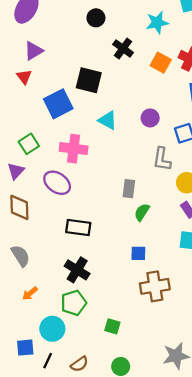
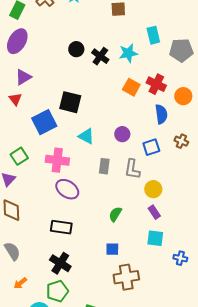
black cross: (123, 48) -> (100, 56), moved
purple ellipse: (57, 183) -> (67, 189), moved
gray rectangle: (129, 189) -> (104, 166), moved

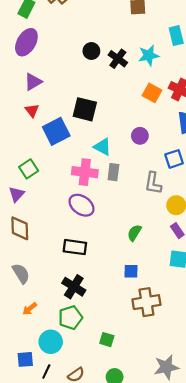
red triangle: (15, 99) -> (32, 110), moved
purple circle: (122, 134) -> (140, 136), moved
pink cross: (57, 160) -> (85, 172), moved
gray rectangle: (104, 166) -> (113, 172), moved

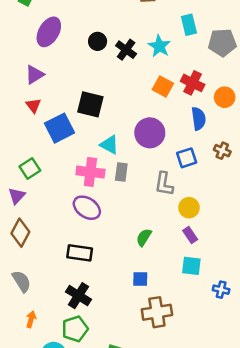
purple ellipse: (26, 42) -> (49, 32), moved
cyan star: (149, 55) -> (159, 46), turned -30
purple circle: (140, 136) -> (150, 133), size x1.6
brown diamond: (20, 228) -> (20, 233), turned 30
orange arrow: (30, 309) -> (31, 319), turned 144

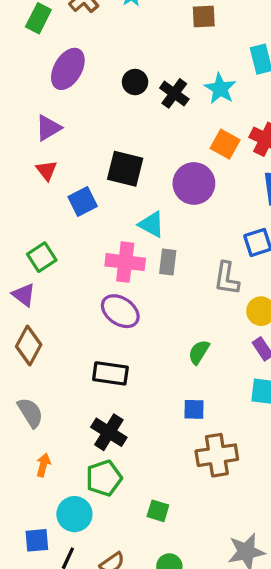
blue square: (60, 128) -> (83, 201), size x0.7
purple circle: (150, 133) -> (194, 183), moved
purple triangle: (17, 196) -> (24, 295), turned -36

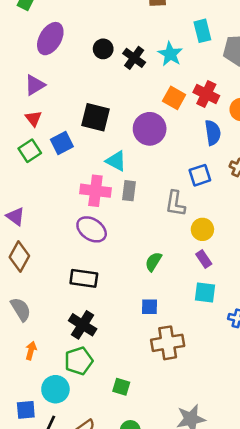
green square: (42, 257) -> (30, 151), moved

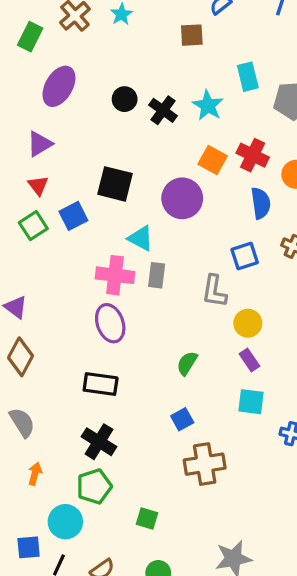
purple ellipse: (92, 229) -> (110, 323), turned 36
blue square: (150, 307) -> (182, 419), turned -30

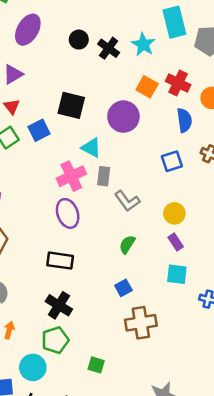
cyan rectangle: (248, 77) -> (174, 22), size x1.4
pink cross: (115, 275) -> (71, 176), turned -32
gray L-shape: (214, 291) -> (127, 201), moved, turned -45

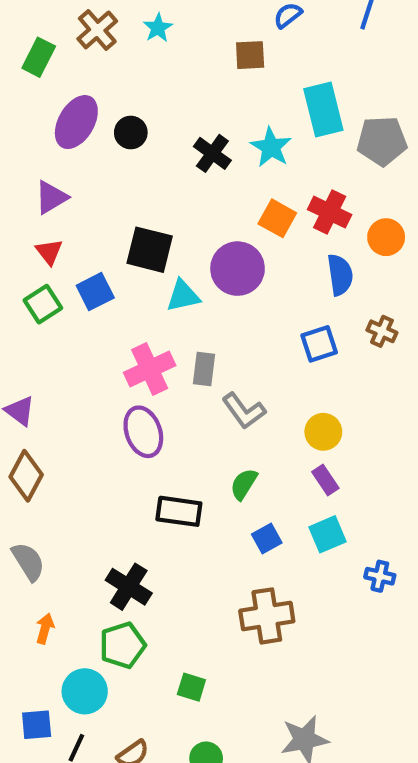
black circle: (79, 40) -> (131, 133), moved
cyan triangle: (91, 148) -> (183, 296), moved, turned -40
black rectangle: (60, 261) -> (179, 511), moved
cyan square: (177, 274) -> (327, 534), turned -30
blue square: (123, 288) -> (267, 539), moved

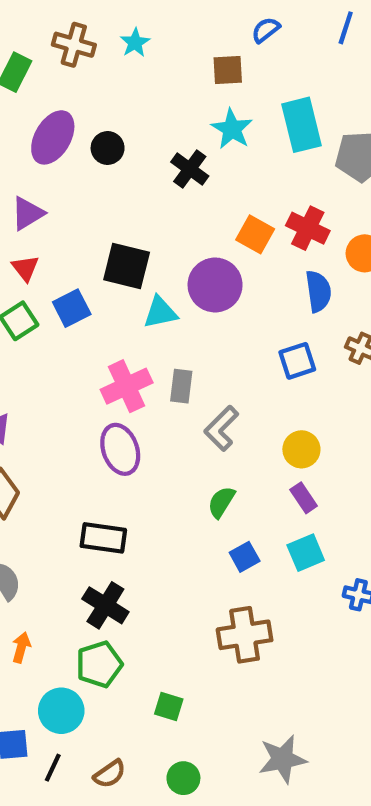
brown cross: (97, 30) -> (74, 45), turned -33
cyan star: (271, 147) -> (232, 129), moved
gray L-shape: (244, 411) -> (221, 428), turned 81
black rectangle: (179, 511) -> (103, 538), moved

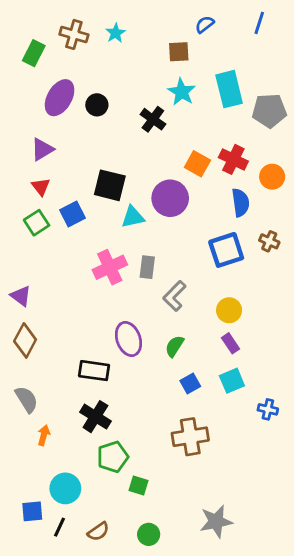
blue square: (297, 361) -> (226, 250), size x1.4
purple ellipse: (120, 449) -> (128, 339), moved
orange arrow: (21, 647) -> (44, 435), moved
green pentagon: (99, 664) -> (113, 457), moved

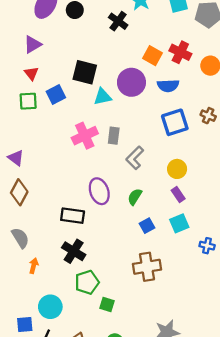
blue semicircle: (241, 203) -> (168, 86), moved, turned 95
green square: (37, 223) -> (28, 101), turned 30

